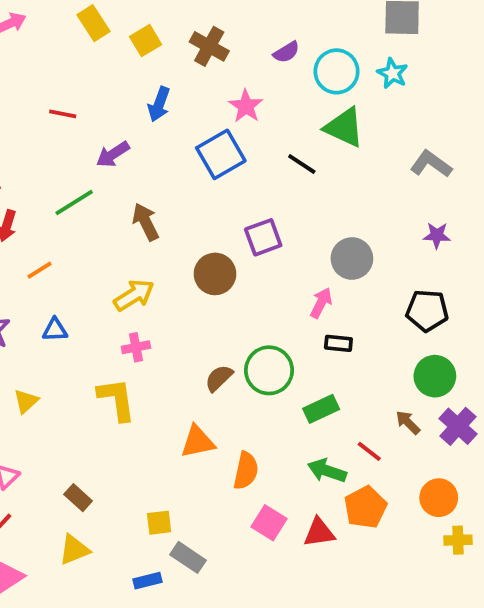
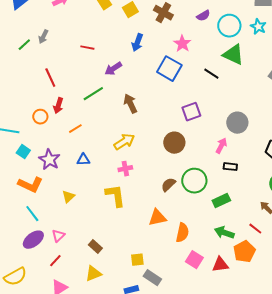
blue square: (221, 154) -> (169, 69), turned -30
brown circle: (215, 274) -> (174, 143), moved
red line: (369, 451) -> (255, 229), moved

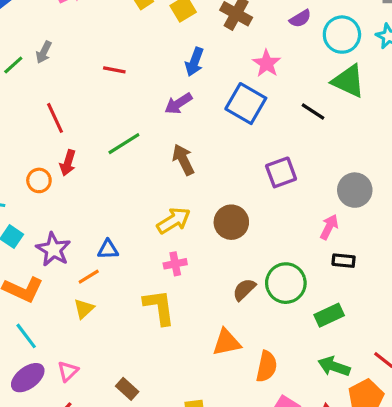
purple arrow: (113, 69) -> (178, 104), moved
orange line: (75, 129) -> (89, 277), moved
brown circle: (174, 143) -> (231, 222), moved

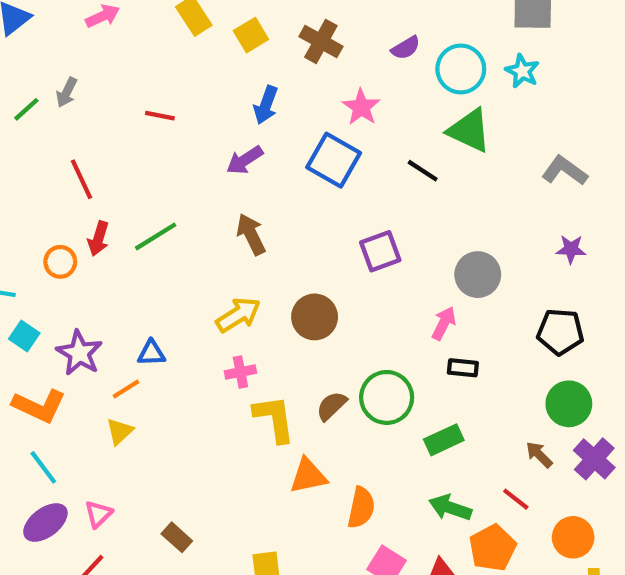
green line: (124, 144) -> (156, 236), moved
yellow L-shape: (159, 307) -> (274, 419), moved

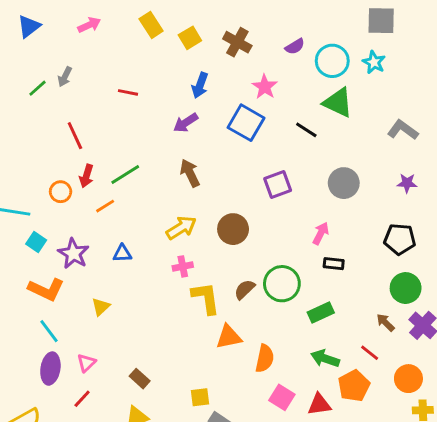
gray circle: (478, 275) -> (344, 183), moved
orange line: (126, 389) -> (105, 206), moved
purple ellipse: (45, 522) -> (50, 369), turned -44

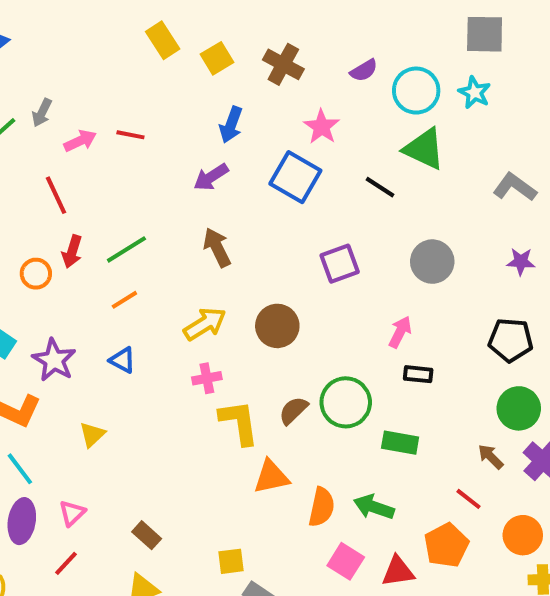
pink arrow: (89, 25) -> (80, 141), moved
orange line: (105, 206) -> (124, 300), moved
blue triangle: (122, 254) -> (122, 360), turned 30
green rectangle: (321, 312) -> (400, 443), turned 35
green arrow: (325, 358) -> (374, 507), moved

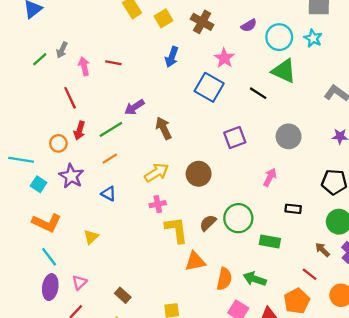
pink arrow: (80, 141) -> (84, 66), turned -78
purple arrow: (211, 177) -> (134, 107), moved
purple star: (54, 360) -> (71, 176), moved
black rectangle: (418, 374) -> (293, 209), moved

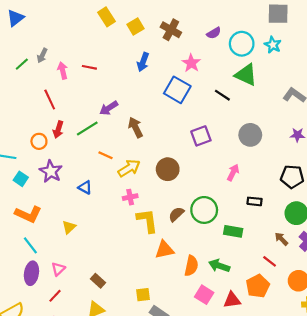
orange line: (110, 159) -> (105, 155), moved, turned 56

